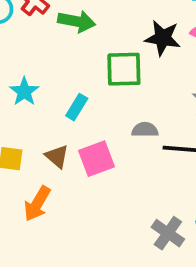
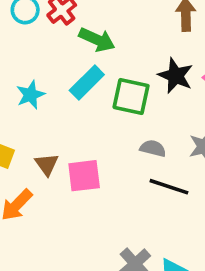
cyan rectangle: (77, 107) -> (87, 83), moved, size x1.4
gray semicircle: (145, 130) -> (153, 148), moved

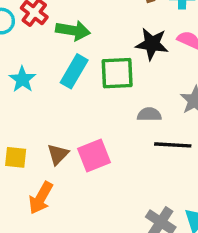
cyan star: (30, 95) -> (22, 79), moved
brown triangle: (47, 164) -> (58, 154), turned 35

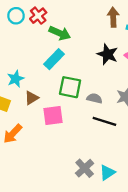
green square: (117, 73) -> (70, 87), moved
cyan star: (22, 79) -> (16, 79), moved
brown triangle: (58, 154) -> (31, 98), moved

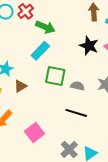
pink square: (53, 115) -> (34, 132), moved, turned -30
black line: (104, 121) -> (76, 113), moved

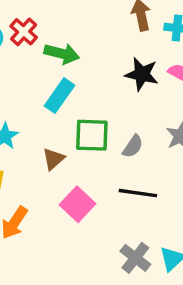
brown triangle: (20, 86) -> (53, 159), moved
gray semicircle: (78, 86) -> (133, 146), turned 120
pink square: (34, 132) -> (78, 204), moved

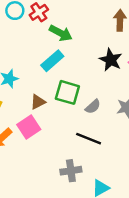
pink square: (78, 204) -> (29, 127), moved
gray cross: (135, 258) -> (71, 171), moved, turned 30

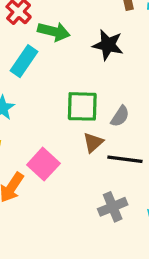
black star: (111, 60) -> (108, 45), moved
cyan rectangle: (52, 61) -> (24, 61), moved
brown triangle: (38, 102) -> (93, 142), moved

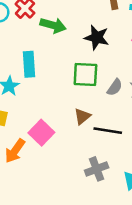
cyan rectangle: (24, 61) -> (29, 64), moved, turned -40
green square: (82, 106) -> (85, 74), moved
gray semicircle: (120, 116) -> (115, 87), moved

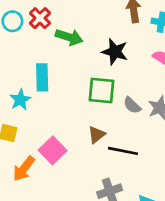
gray semicircle: (115, 87) -> (132, 105), turned 96

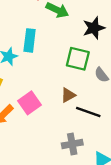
black star: (115, 52) -> (94, 28), turned 30

